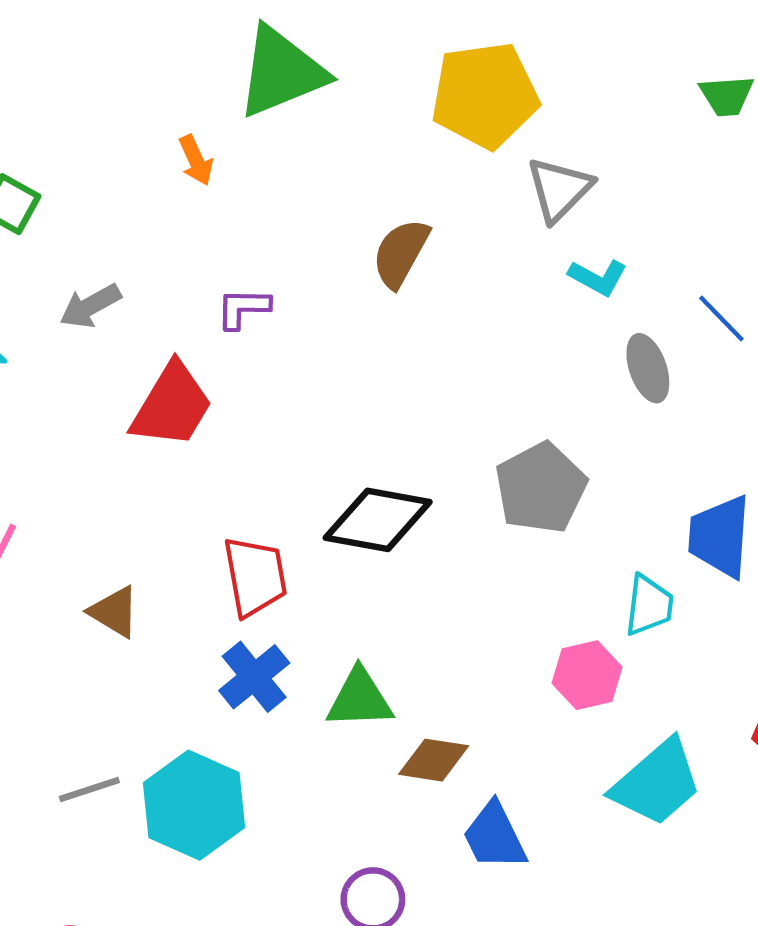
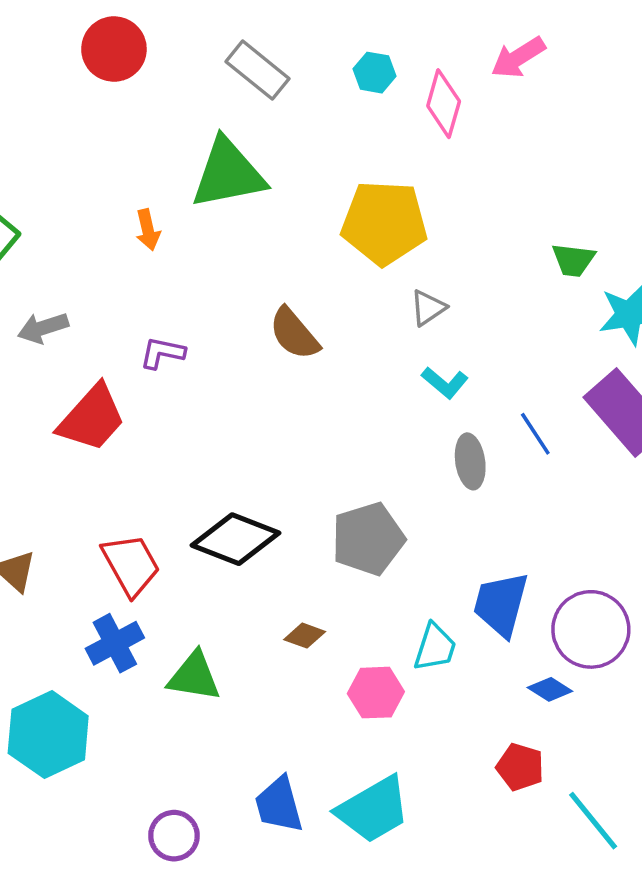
gray triangle: (559, 189) -> (428, 308), size x0.7
brown semicircle: (401, 253) -> (294, 334), turned -80
red trapezoid: (255, 576) -> (131, 565), turned -30
brown diamond: (434, 760) -> (305, 636), moved, size x0.7
cyan trapezoid: (657, 783) -> (373, 810), moved

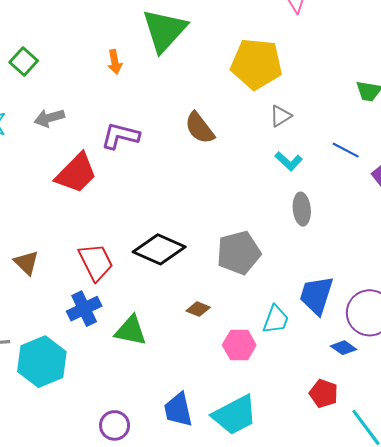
green triangle: (228, 174) -> (164, 30), turned -39
purple L-shape: (162, 353) -> (120, 136), size x1.4
blue line: (535, 434) -> (346, 150), moved, turned -32

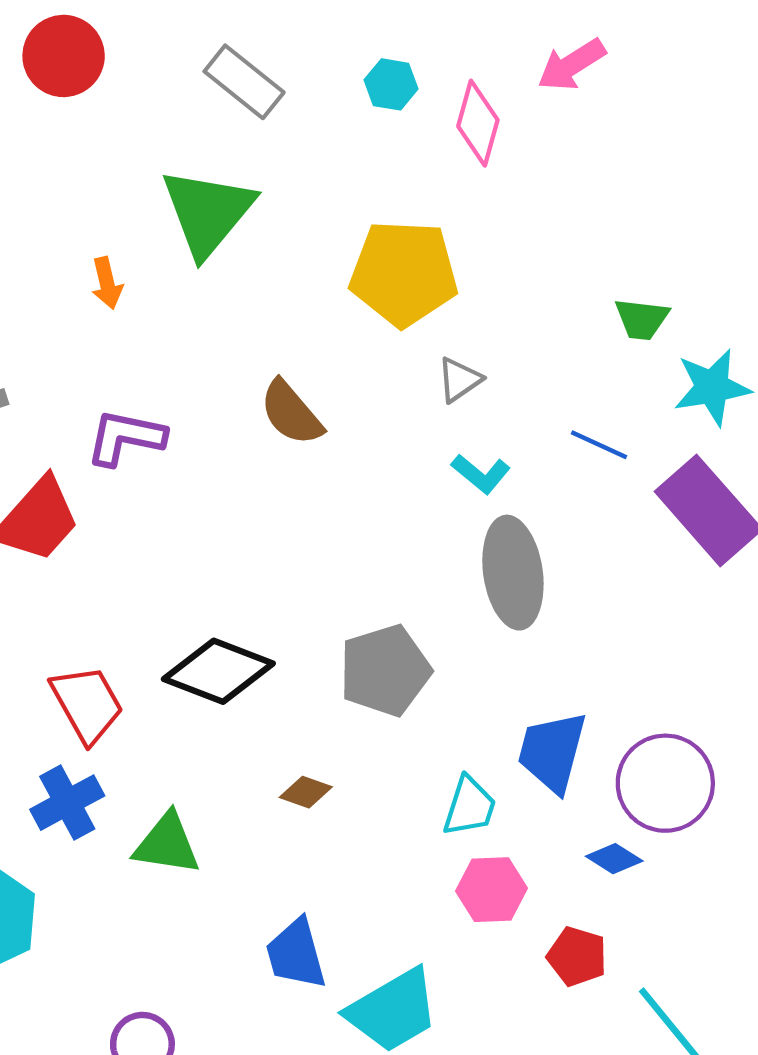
gray ellipse: (302, 209) -> (513, 573), size x1.6
pink hexagon: (239, 345) -> (492, 890), moved
blue trapezoid: (178, 410) -> (296, 954), moved

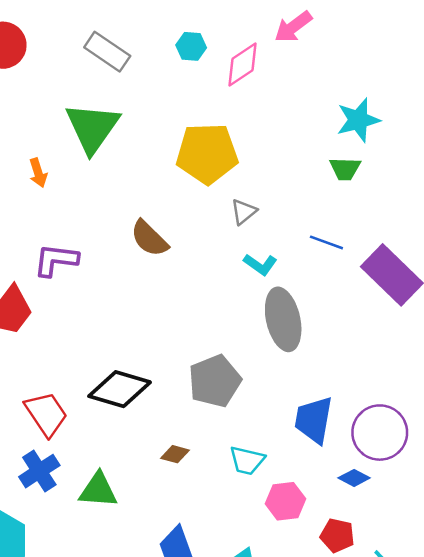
pink diamond: (478, 123) -> (243, 64), turned 45
cyan star: (712, 387) -> (358, 120), moved
cyan trapezoid: (470, 806) -> (247, 460), moved, turned 90

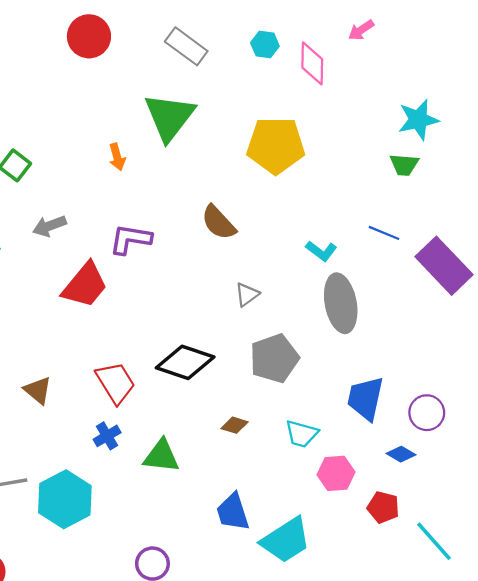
pink arrow: (293, 27) -> (361, 30), size x0.7
pink diamond: (243, 64) -> (312, 63), turned -57
gray triangle: (244, 212) -> (247, 294), moved
purple circle: (380, 433) -> (427, 413), size x0.7
blue cross: (39, 471) -> (107, 436), size x0.7

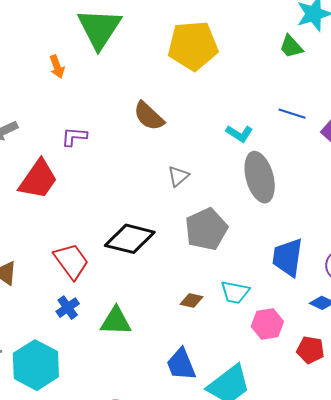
green trapezoid: (404, 165) -> (291, 46), moved, turned 48
purple L-shape: (130, 239) -> (74, 137), size x0.7
brown diamond: (234, 425) -> (191, 300), moved

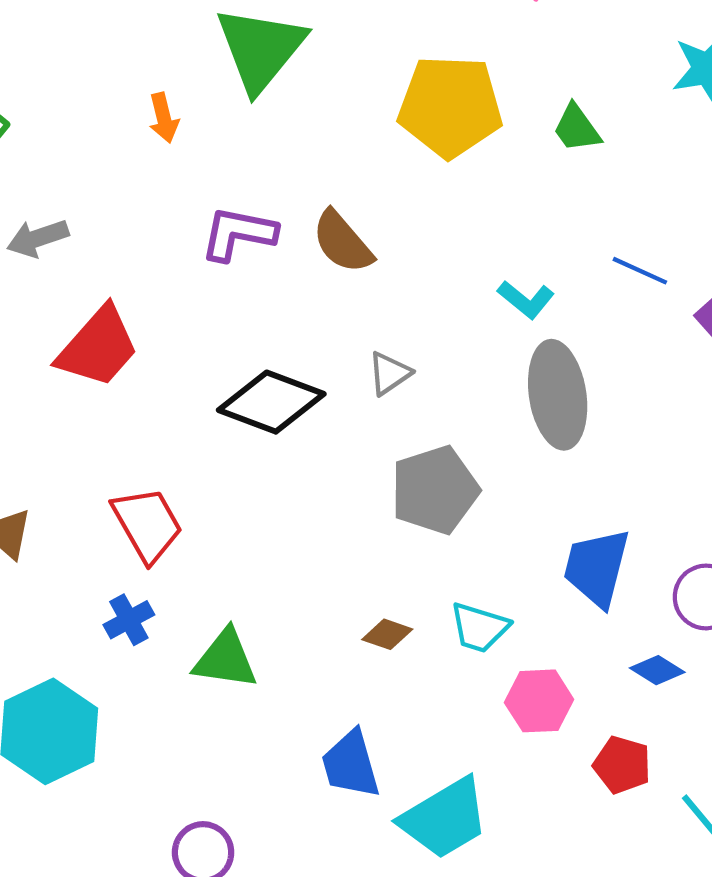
green trapezoid: (291, 46) -> (577, 128), moved
purple L-shape: (74, 137) -> (238, 234), moved, size x1.4
black diamond: (130, 239) -> (271, 402), moved

